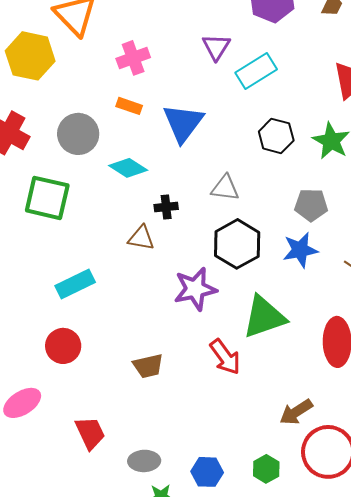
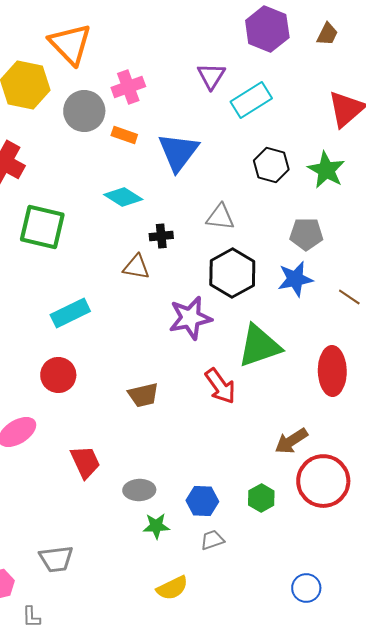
gray circle: (78, 134) -> (84, 111), moved

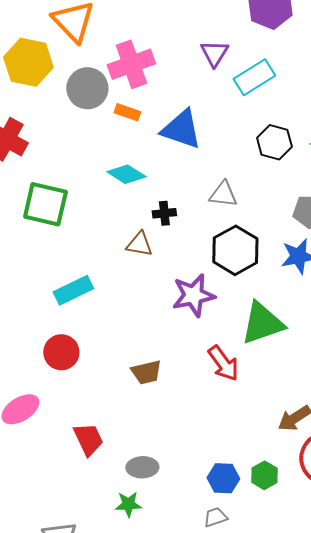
pink cross: (128, 87) -> (131, 64), size x1.4
blue triangle: (178, 152) -> (181, 129), turned -48
blue hexagon: (202, 501) -> (223, 478), moved
green star: (156, 526) -> (128, 504), moved

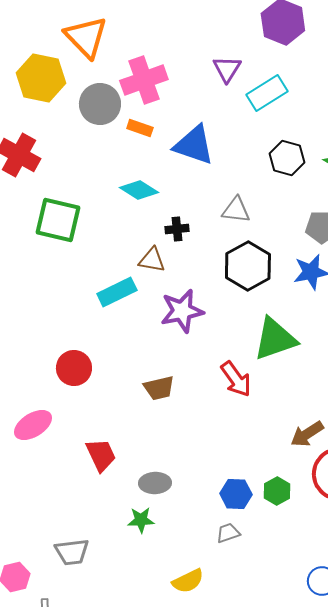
cyan rectangle: (73, 290) -> (117, 292), moved
purple star: (193, 295) -> (182, 311), moved

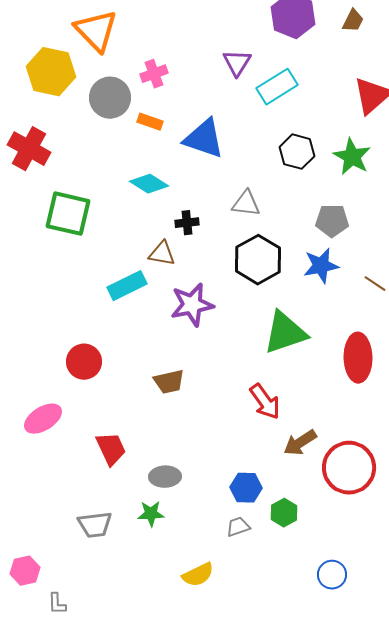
pink cross: (144, 80) -> (154, 74), size x0.6
red arrow: (236, 379) -> (265, 402), moved
brown arrow: (307, 434) -> (300, 443), moved
green hexagon: (277, 491) -> (284, 513), moved
gray trapezoid: (72, 552) -> (95, 525), moved

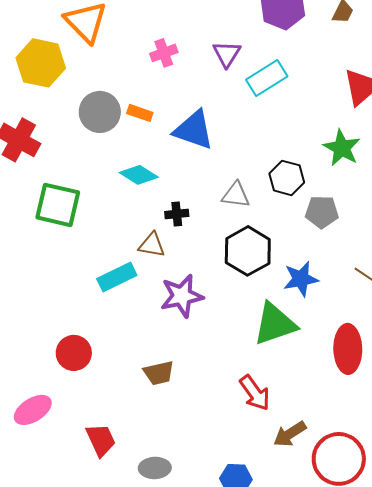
pink cross: (154, 74) -> (164, 53), moved
gray circle: (110, 98) -> (100, 112), moved
black hexagon: (297, 152) -> (287, 178), moved
blue star: (321, 266) -> (301, 279), moved

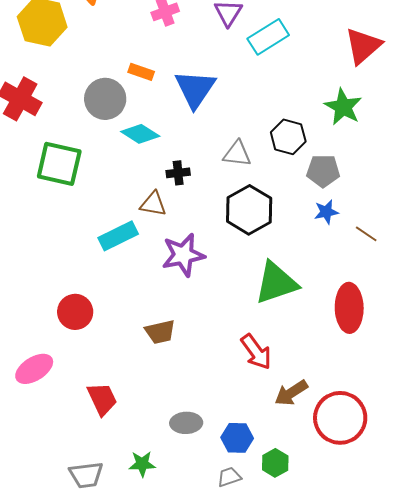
gray circle: (100, 112) -> (105, 99), moved
blue triangle: (194, 130) -> (195, 89), turned 45
blue star: (301, 279) -> (326, 212), moved, size x0.7
gray ellipse: (155, 468) -> (186, 423), moved

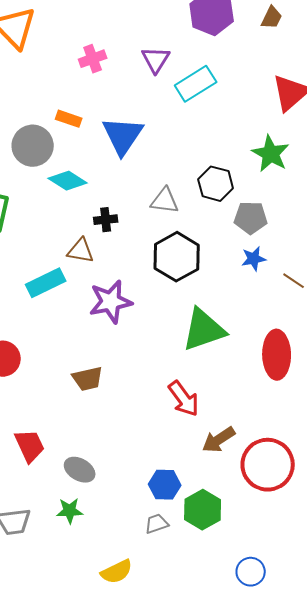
gray ellipse: (186, 423) -> (80, 470), moved, turned 32
green hexagon: (275, 463) -> (203, 510), size x1.4

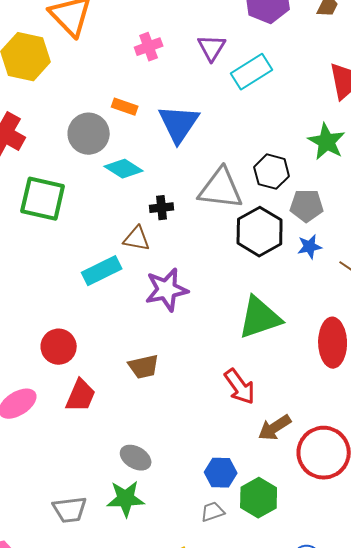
gray triangle: (165, 201) -> (221, 189), size x1.6
black hexagon: (177, 257) -> (260, 232), moved
red trapezoid: (30, 446) -> (81, 396), moved, turned 48
green star: (70, 511) -> (126, 499), size x1.4

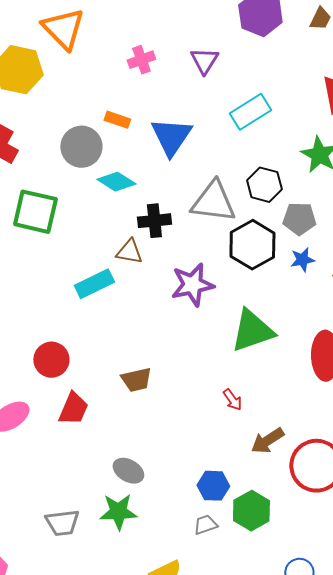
cyan rectangle: (252, 72) -> (250, 112), moved
black cross: (162, 208) -> (154, 221), size x1.4
purple star: (167, 290) -> (192, 285), moved
red arrow: (240, 387) -> (232, 400), size x0.6

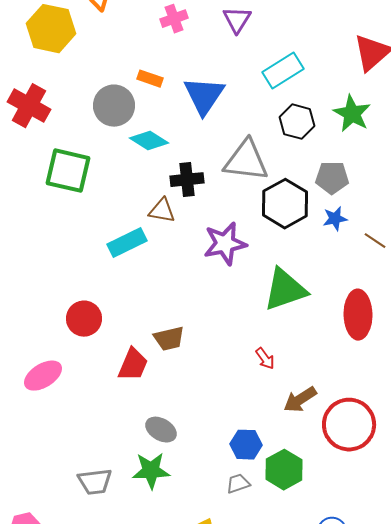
black hexagon: (264, 185) -> (297, 122), moved
red trapezoid: (73, 409) -> (133, 365), moved

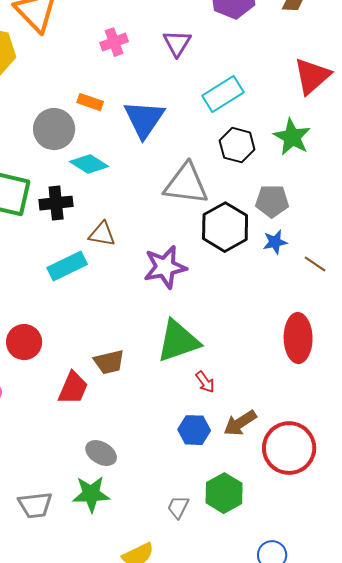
black cross: (187, 180) -> (56, 203), moved
green triangle: (285, 290) -> (178, 341), moved
blue hexagon: (246, 445) -> (194, 430), moved
gray trapezoid: (238, 484) -> (178, 507), turned -45

